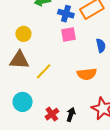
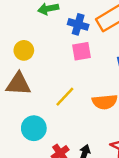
yellow line: (44, 71) -> (65, 97), moved
cyan circle: (23, 102) -> (34, 128), moved

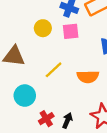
yellow circle: (24, 50) -> (43, 28), moved

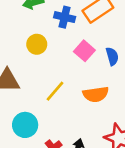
pink square: (71, 31) -> (84, 51), moved, turned -36

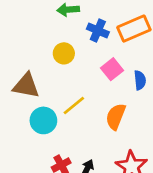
orange semicircle: (96, 94) -> (116, 116), turned 110
cyan circle: (25, 125) -> (43, 120), moved

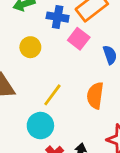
pink square: (112, 69) -> (79, 39), moved
cyan circle: (43, 120) -> (40, 126), moved

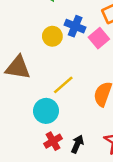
blue cross: (58, 17) -> (75, 26), moved

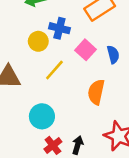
pink square: (99, 38) -> (86, 50), moved
yellow line: (63, 85) -> (54, 70), moved

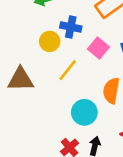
cyan circle: (42, 116) -> (84, 112), moved

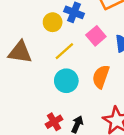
cyan circle: (84, 112) -> (66, 81), moved

